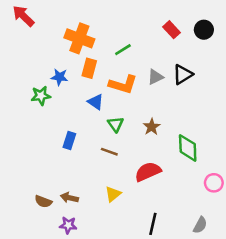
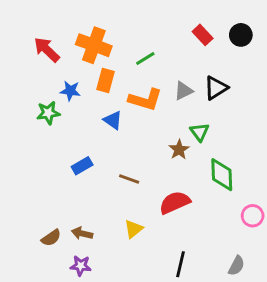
red arrow: (23, 16) -> (47, 50), moved
green triangle: (115, 124) -> (200, 132), moved
blue rectangle: (69, 140) -> (82, 166), turned 42
brown semicircle: (43, 201) -> (51, 238), turned -56

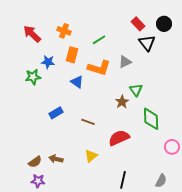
orange cross: (94, 45) -> (64, 31), size x0.6
black triangle: (216, 88) -> (147, 43), moved, turned -36
purple star: (81, 266) -> (38, 181), moved

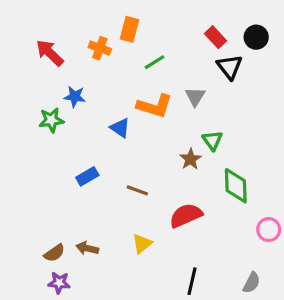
orange rectangle: (72, 55) -> (129, 29), moved
gray triangle: (125, 62) -> (195, 97), turned -32

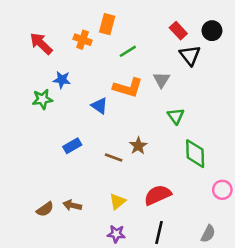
brown star: (190, 159) -> (138, 146), moved
red semicircle: (186, 215) -> (158, 195), moved
purple star: (59, 283) -> (116, 234), moved

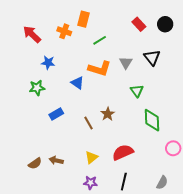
black triangle: (190, 55) -> (152, 58), moved
green star: (42, 99) -> (37, 88), moved
brown line: (114, 157) -> (88, 123), turned 40

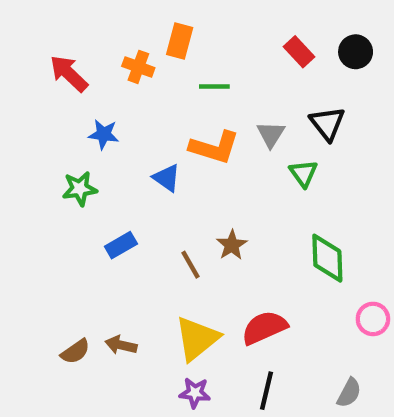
green line: (100, 40) -> (214, 87), turned 32
green triangle: (137, 91) -> (303, 173), moved
yellow triangle: (92, 157) -> (197, 339), size x1.6

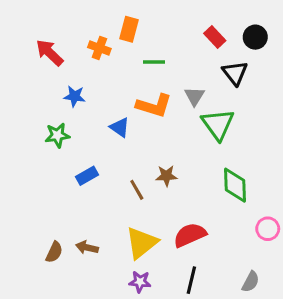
black triangle: (327, 123) -> (235, 73), moved
green triangle: (303, 173) -> (218, 124), size x1.6
brown star: (232, 245) -> (166, 176), turned 30
brown semicircle: (75, 352) -> (54, 252), turned -30

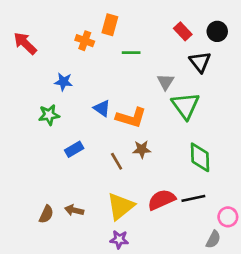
red arrow: (50, 53) -> (25, 43), moved
orange L-shape: (154, 106) -> (131, 118), moved
pink circle: (268, 229) -> (228, 217), moved
black line: (191, 280) -> (193, 198), moved, turned 65

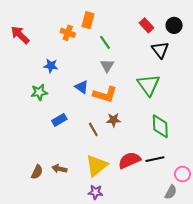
green line: (131, 53) -> (105, 42), turned 56
gray triangle: (166, 82) -> (107, 66), moved

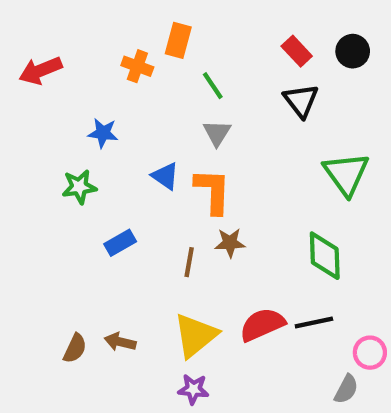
red arrow: (20, 35) -> (40, 71), turned -66
black triangle: (160, 50) -> (301, 101), moved
green triangle: (149, 85) -> (346, 174), moved
orange L-shape: (105, 94) -> (213, 191), turned -105
brown line: (93, 129) -> (189, 262), turned 40

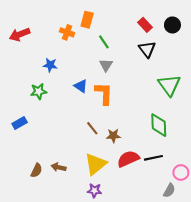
blue rectangle: (120, 243) -> (20, 123), moved
brown star: (230, 243) -> (113, 136), moved
brown line: (189, 262) -> (92, 128), turned -48

